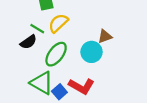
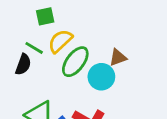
black semicircle: (28, 42) -> (23, 64), turned -35
green ellipse: (56, 54) -> (75, 62), moved

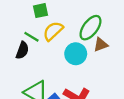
green ellipse: (75, 62) -> (90, 28), moved
cyan circle: (101, 77) -> (76, 54), moved

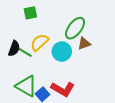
yellow semicircle: (53, 31) -> (39, 42), moved
green line: (31, 37) -> (25, 53), moved

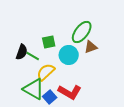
green square: (30, 13) -> (49, 42), moved
yellow semicircle: (39, 42) -> (46, 72), moved

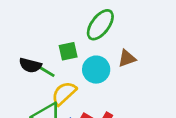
green ellipse: (82, 32) -> (100, 25), moved
black semicircle: (22, 52) -> (30, 65), turned 84

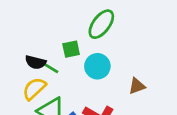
brown triangle: (127, 58) -> (137, 86), moved
yellow semicircle: (64, 93) -> (34, 89), moved

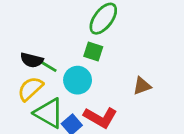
green square: (71, 49) -> (93, 52), moved, turned 30
cyan circle: (97, 66) -> (78, 80), moved

